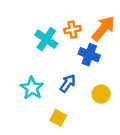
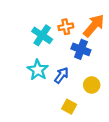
cyan star: (32, 88) -> (38, 70), moved
yellow square: (58, 118) -> (69, 107), moved

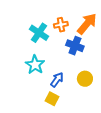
blue arrow: (61, 75) -> (57, 80), moved
yellow square: (69, 107) -> (52, 99), moved

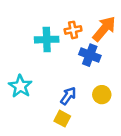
cyan cross: (39, 33) -> (47, 40), turned -36
cyan star: (35, 65) -> (20, 86), moved

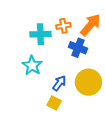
cyan star: (20, 86) -> (32, 65), moved
yellow circle: (102, 95) -> (88, 82), size x1.6

